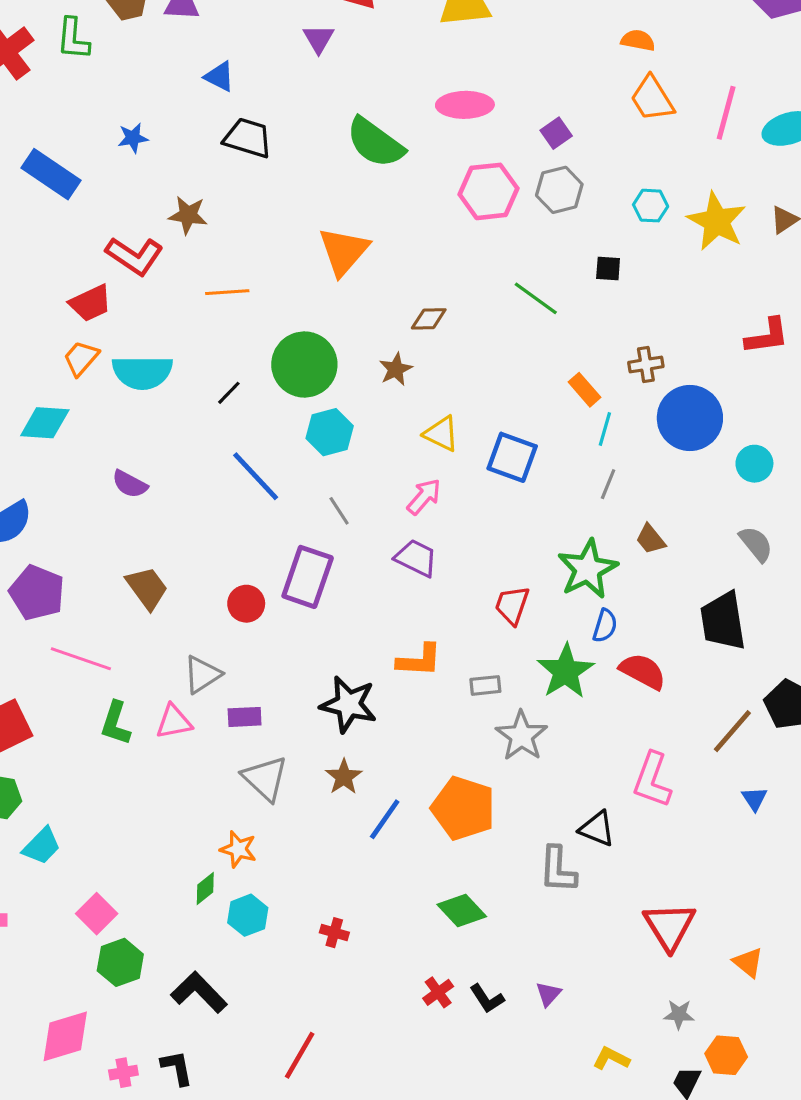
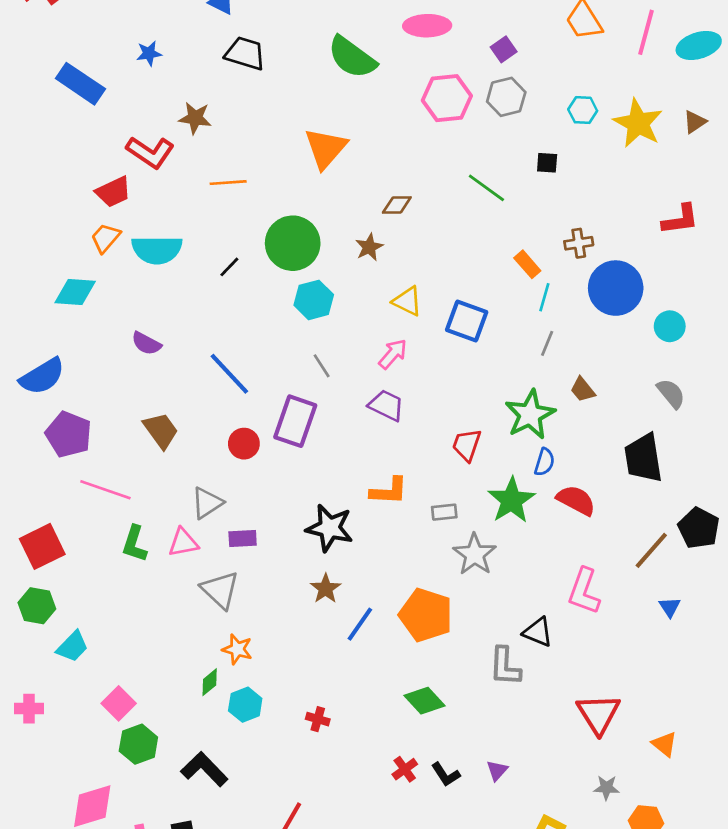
blue line: (256, 476) -> (229, 374), moved
gray triangle: (265, 778) -> (220, 590), moved

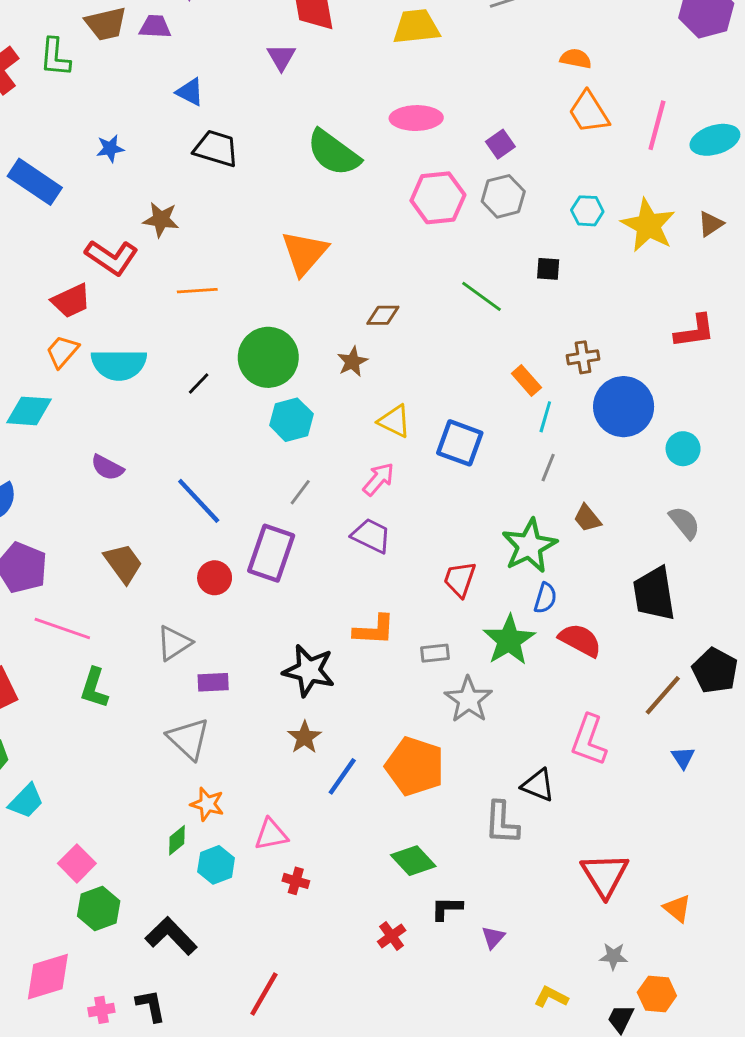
gray line: (322, 366) -> (300, 492), turned 70
pink triangle: (183, 542) -> (271, 834), moved
black L-shape: (446, 774) -> (447, 908), moved, turned 124

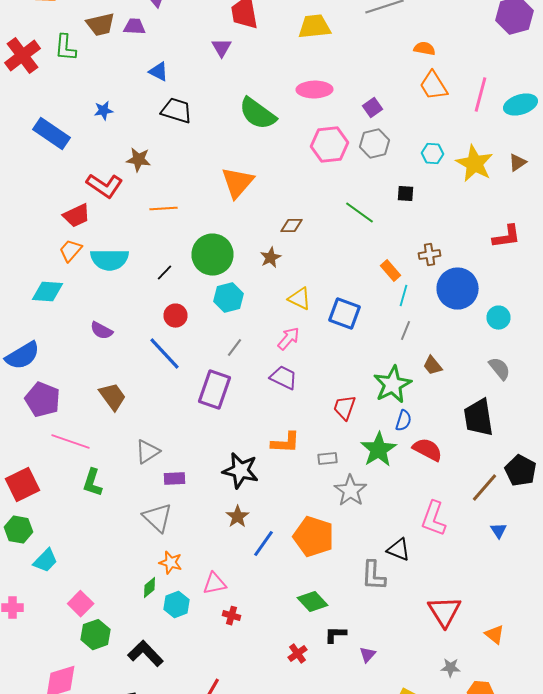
red circle: (215, 578) -> (176, 316), moved

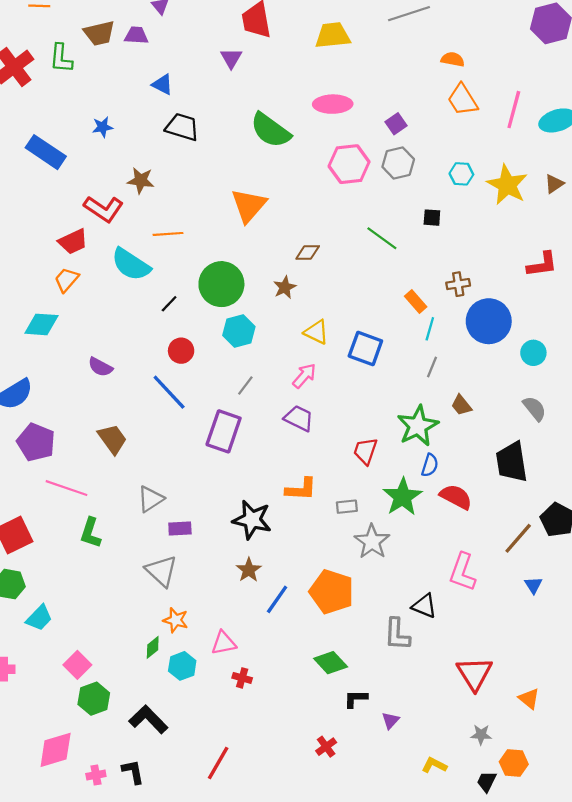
cyan semicircle: (110, 260) -> (131, 264), moved, turned 33
red cross: (298, 654) -> (326, 747), moved

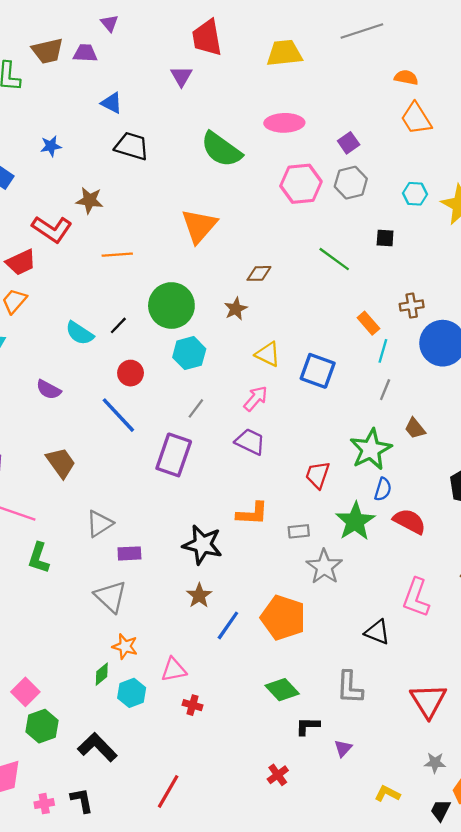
cyan semicircle: (131, 264) -> (80, 333), moved, size x0.7
gray L-shape: (397, 634) -> (350, 687), moved

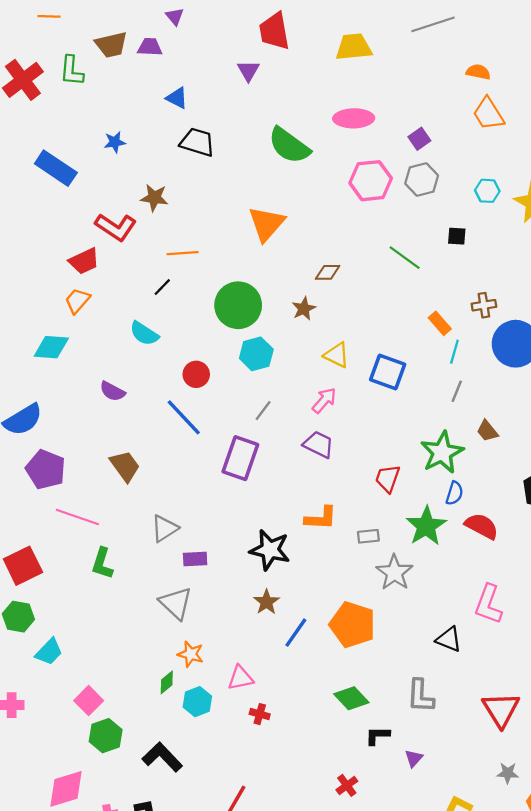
black line: (118, 325) -> (162, 287), moved

